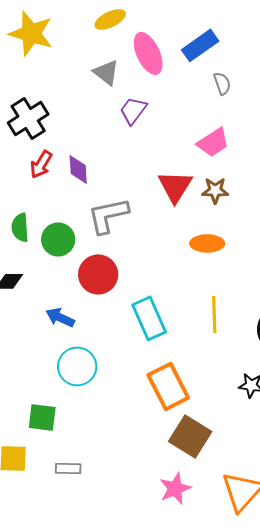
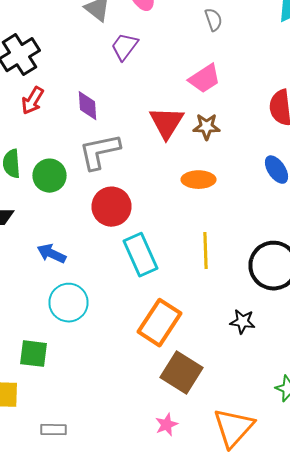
purple diamond: (78, 169) -> (88, 106), moved
red circle: (98, 274) -> (112, 207), moved
orange rectangle: (168, 386) -> (160, 323), turned 60
gray rectangle: (68, 468) -> (54, 430), moved
pink star: (175, 488) -> (166, 425), size x0.7

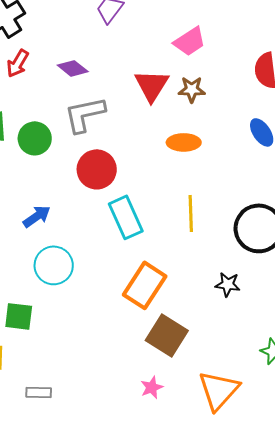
purple diamond: (88, 106) -> (73, 68), turned -48
blue arrow: (52, 254) -> (37, 216), turned 120

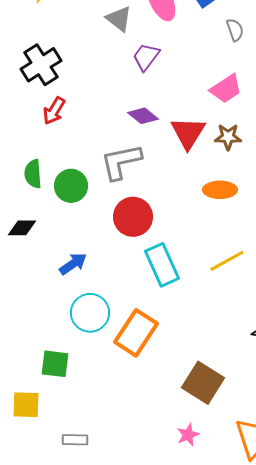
purple diamond: (73, 68) -> (143, 116), moved
yellow line: (191, 213) -> (227, 261), turned 63
orange rectangle: (145, 285) -> (136, 333), moved

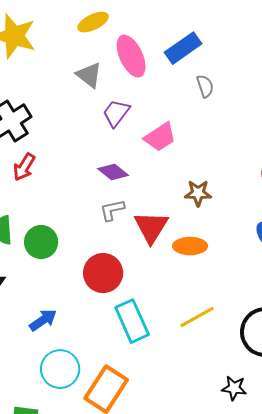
pink trapezoid: (226, 89) -> (160, 137), moved
red triangle: (188, 133) -> (151, 227), moved
gray L-shape: (121, 162) -> (112, 210), moved, size x0.6

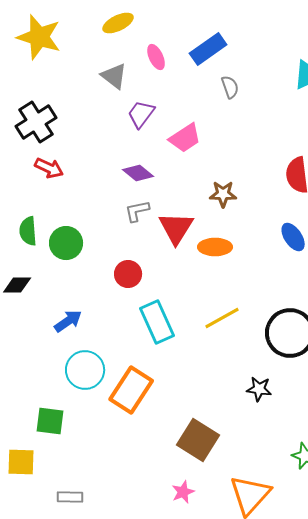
pink ellipse: (131, 56) -> (156, 57), size x0.6
red arrow: (24, 167) -> (49, 168), turned -96
red circle: (103, 273) -> (128, 274), size x0.7

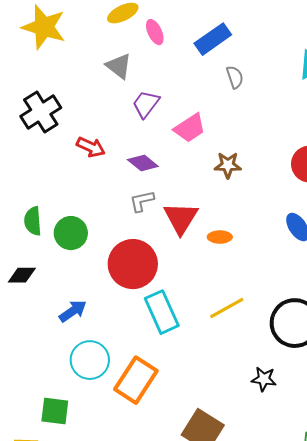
pink ellipse: (156, 57) -> (155, 32), moved
red arrow: (49, 168) -> (91, 147), moved
brown star: (223, 194) -> (228, 165), moved
orange ellipse: (215, 247) -> (220, 237), size x0.7
red circle: (128, 274) -> (133, 264), size x1.8

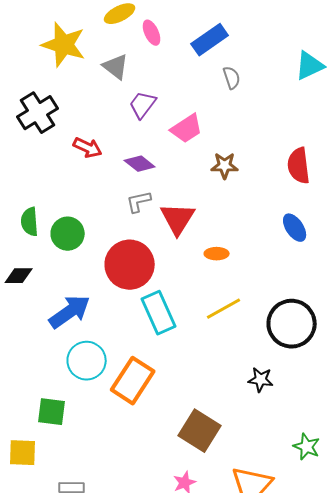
yellow star: (44, 27) -> (64, 45), moved
orange ellipse: (220, 237) -> (217, 254), moved
blue arrow: (73, 311) -> (70, 312), size x1.5

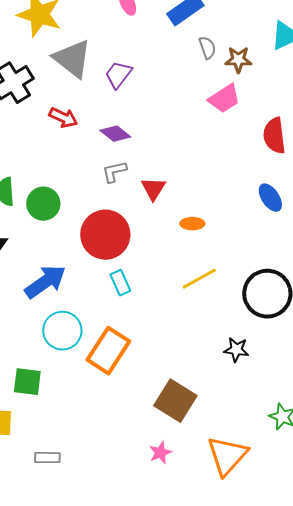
gray triangle: (116, 67) -> (72, 59), moved, size x1.5
pink trapezoid: (187, 129) -> (224, 99), moved
brown star: (225, 166) -> (238, 60), moved
red triangle: (178, 219) -> (153, 189), size x0.7
cyan rectangle: (159, 313) -> (120, 283), moved, size x0.6

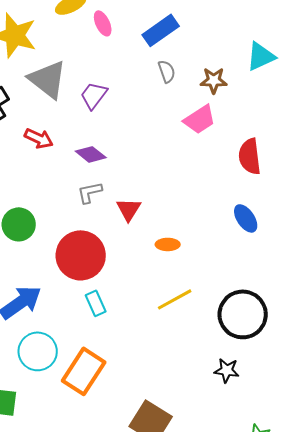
gray semicircle: (207, 48) -> (167, 71), moved
black star: (236, 350) -> (227, 370), moved

